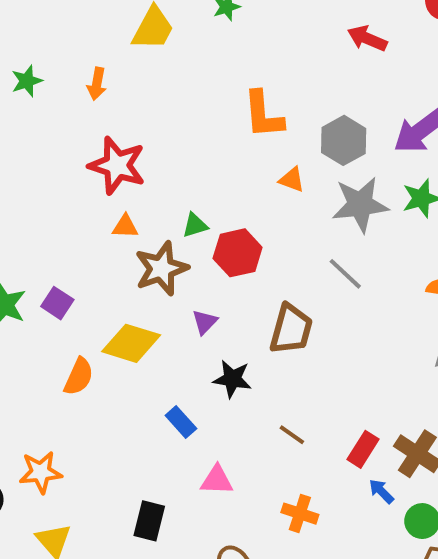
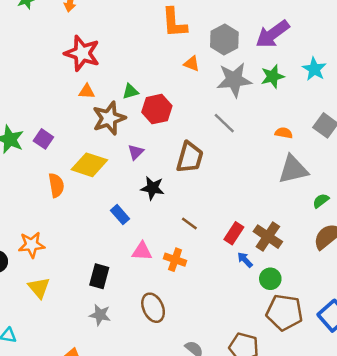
orange semicircle: (79, 377) -> (56, 185), turned -35
orange cross: (300, 514) -> (175, 260), moved

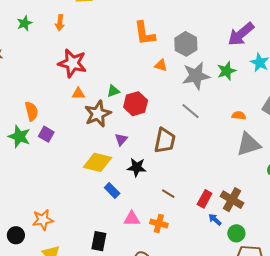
purple arrow: (273, 34) -> (241, 34), moved
yellow diamond: (89, 165) -> (97, 162), moved
orange semicircle: (56, 185) -> (31, 111), moved

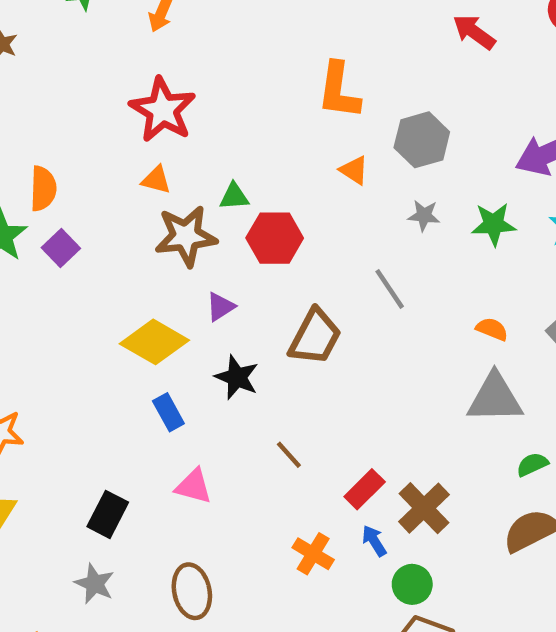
gray star: (196, 76) -> (424, 215), size x0.5
orange cross: (159, 223) -> (313, 554), moved

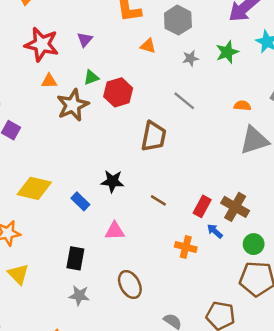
purple triangle: (220, 307) -> (85, 40), moved
yellow diamond: (154, 342) -> (34, 188), moved
black star: (237, 377) -> (112, 181), moved
blue rectangle: (168, 412) -> (80, 201), moved
green circle: (412, 584) -> (254, 244), moved

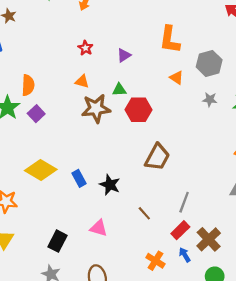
red star: (42, 44) -> (85, 48), size x0.5
gray line: (184, 101) -> (184, 202), moved, turned 54
blue rectangle: (80, 201) -> (79, 178), moved

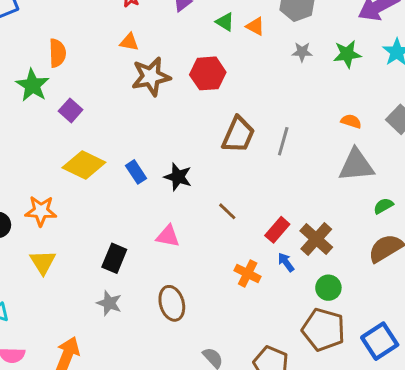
green triangle: (119, 90) -> (225, 22), moved, turned 40
purple square: (36, 114) -> (71, 110), moved
gray line: (184, 202) -> (283, 141), moved

